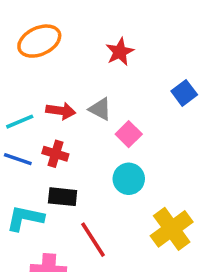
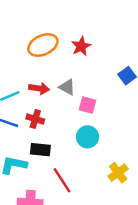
orange ellipse: (39, 41) -> (43, 45), moved
pink square: (129, 134) -> (88, 105), turned -30
yellow cross: (172, 229) -> (118, 173), size x0.7

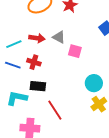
cyan circle: (88, 137) -> (94, 83), moved

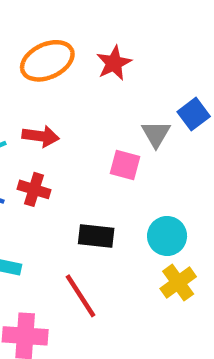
gray triangle: (59, 37) -> (156, 134), moved, turned 32
black rectangle: (38, 86) -> (96, 236), moved

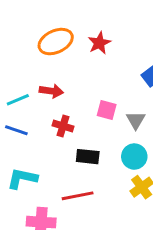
gray triangle: (156, 134) -> (136, 120), moved
red cross: (34, 189) -> (63, 126), moved
red line: (81, 296) -> (78, 196), turned -68

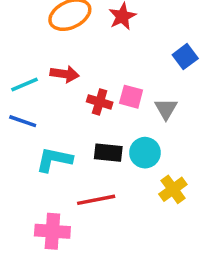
red cross: (63, 126) -> (100, 102), moved
cyan circle: (134, 157) -> (145, 153), moved
cyan L-shape: (22, 178) -> (54, 160), moved

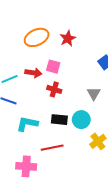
pink square: (131, 97) -> (53, 67), moved

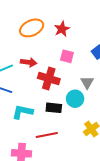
pink square: (53, 67) -> (67, 56), moved
red cross: (54, 89) -> (49, 78), size x1.5
cyan circle: (81, 120) -> (75, 99), moved

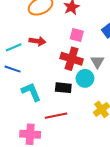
red cross: (49, 78) -> (72, 59), moved
cyan L-shape: (22, 112) -> (31, 92), turned 55

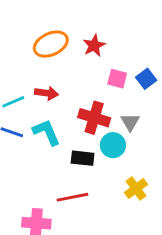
pink square: (77, 35) -> (117, 79), moved
cyan L-shape: (31, 92) -> (46, 132), moved

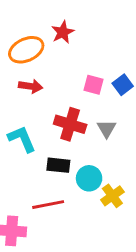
red star: (94, 45) -> (63, 32), moved
red arrow: (46, 93) -> (31, 86), moved
cyan circle: (113, 145) -> (89, 178), moved

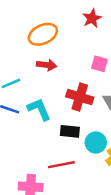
red star: (63, 32) -> (92, 18), moved

